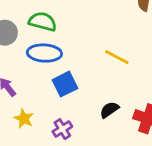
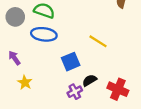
blue square: (65, 84) -> (71, 62), moved
purple cross: (62, 129) -> (75, 92), moved

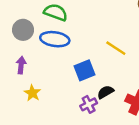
gray circle: (15, 17) -> (23, 30), moved
purple arrow: (14, 58) -> (21, 65), turned 40

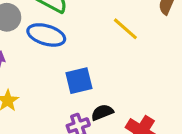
yellow line: (116, 48) -> (125, 29), moved

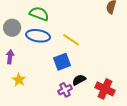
yellow line: (125, 29) -> (71, 40), moved

